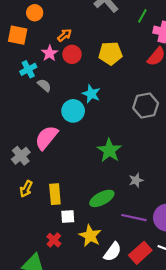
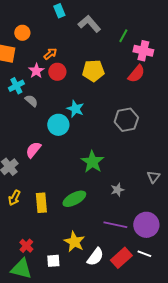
pink semicircle: (46, 138) -> (33, 150), size x0.7
green ellipse: (102, 198) -> (74, 199), moved
white square: (68, 217) -> (53, 261), moved
red cross: (54, 240) -> (26, 246), moved

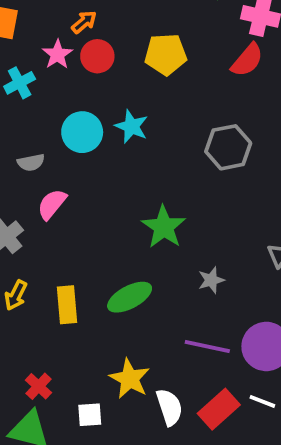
gray semicircle: (31, 101) -> (31, 162), moved, turned 128
cyan circle: (58, 125) -> (82, 132), moved
white semicircle: (95, 257) -> (169, 407), turned -54

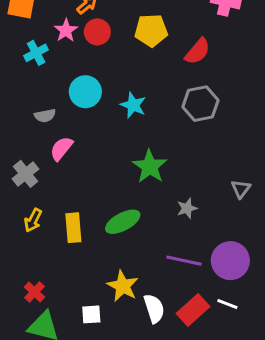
red semicircle: (247, 60) -> (197, 51), moved
cyan star: (131, 126) -> (133, 105), moved
red cross: (39, 386) -> (35, 292), moved

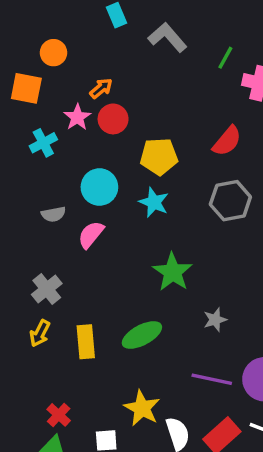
yellow pentagon: (151, 30) -> (159, 156), moved
pink semicircle: (61, 149) -> (91, 235), moved
gray cross: (26, 174) -> (47, 289), moved
red cross: (35, 292) -> (59, 415), moved

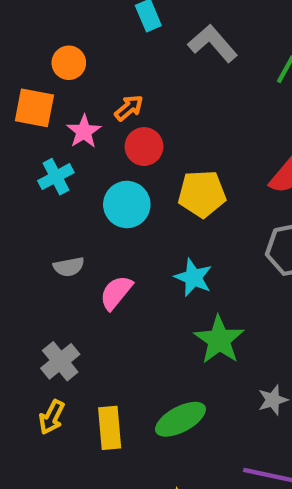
pink star: (77, 117) -> (84, 131), moved
cyan circle: (99, 187) -> (127, 205), moved
cyan star: (154, 202) -> (193, 278), moved

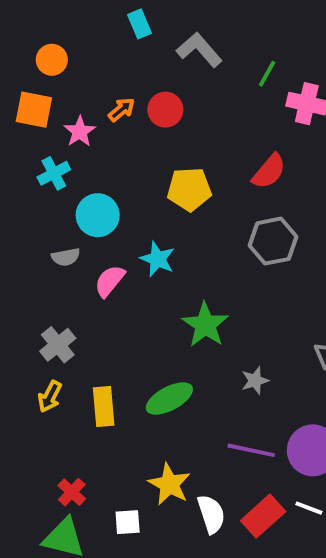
orange circle: (69, 63) -> (52, 60), moved
red circle: (144, 147) -> (165, 110), moved
cyan circle: (127, 205) -> (98, 215), moved
cyan star: (193, 278) -> (157, 259), moved

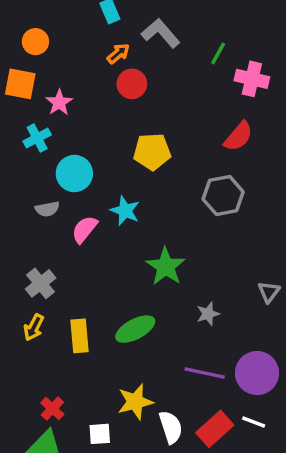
orange arrow: (122, 110) -> (118, 53), moved
red semicircle: (269, 171) -> (238, 136), moved
yellow star: (169, 484) -> (135, 402), turned 30

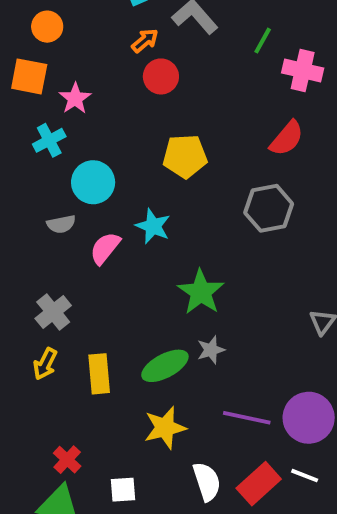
gray star: (208, 314) -> (211, 350), moved
yellow star: (135, 402) -> (165, 428), moved

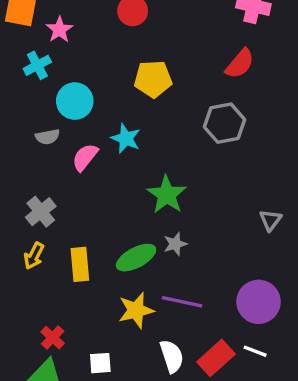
purple line: (247, 418) -> (182, 302), moved

